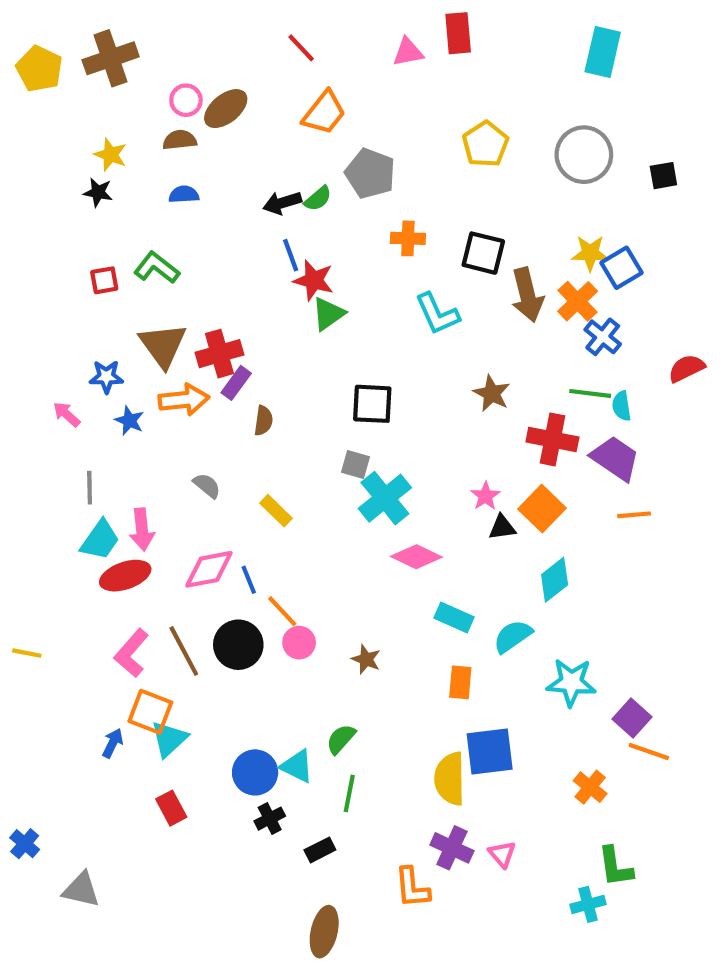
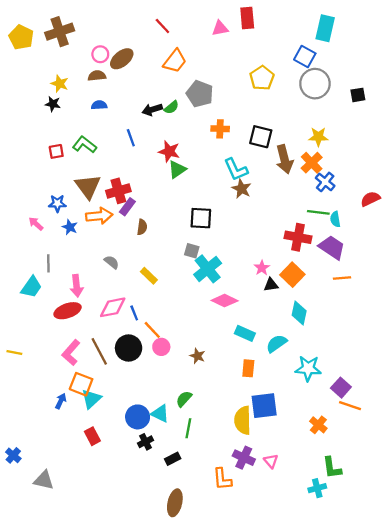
blue line: (291, 255) -> (131, 138), moved
blue square: (622, 268) -> (305, 56), moved, turned -30
brown star: (492, 393) -> (242, 189), moved
cyan trapezoid: (100, 540) -> (31, 287), moved
cyan diamond: (555, 580) -> (299, 313), turned -40

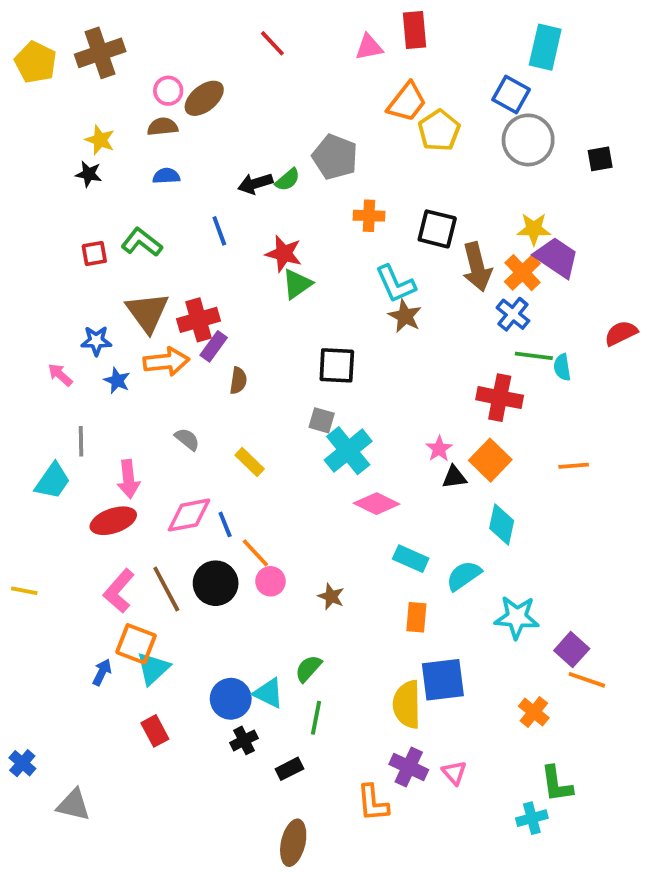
orange trapezoid: (175, 61) -> (407, 102), moved
blue cross: (325, 182) -> (513, 314), moved
purple trapezoid: (332, 247) -> (557, 257), moved

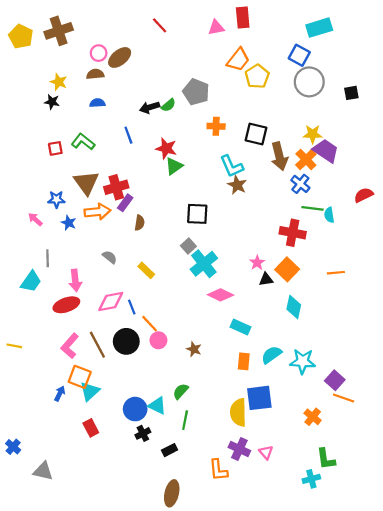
cyan rectangle: (545, 47) -> (319, 28), turned 60
gray square: (322, 420) -> (188, 246), turned 32
cyan semicircle: (464, 576) -> (272, 355), moved

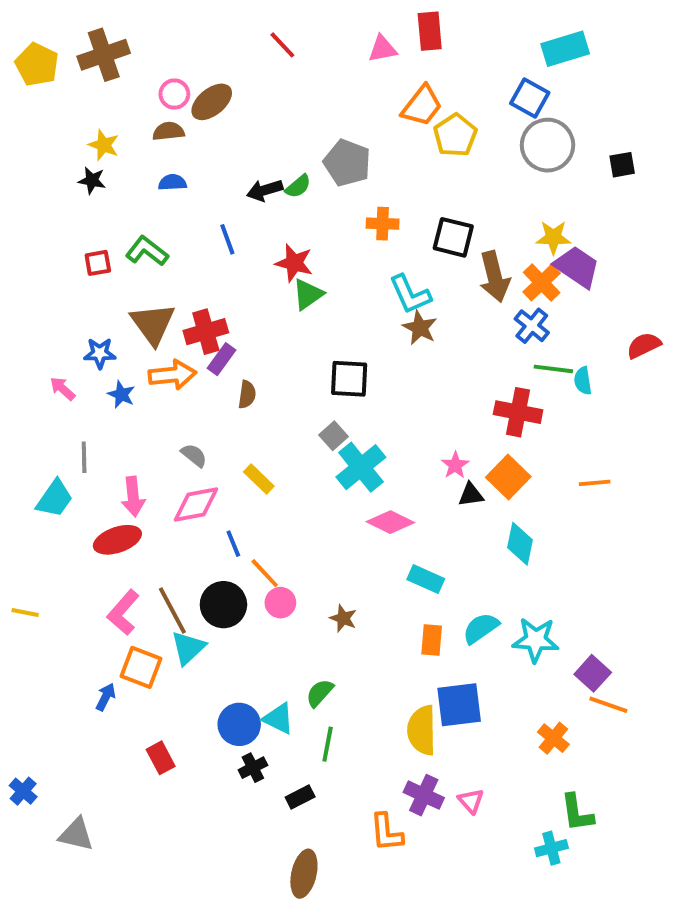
pink diamond: (111, 301) -> (196, 504), moved
cyan triangle: (90, 391) -> (188, 648), moved

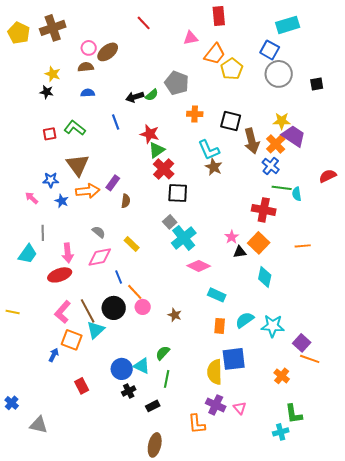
pink triangle: (383, 49) -> (191, 38), moved
red cross: (206, 332) -> (164, 169), moved, turned -30

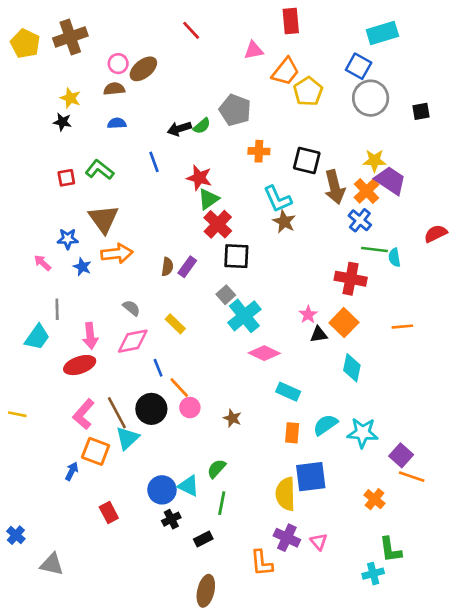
purple rectangle: (113, 183) -> (187, 267), moved

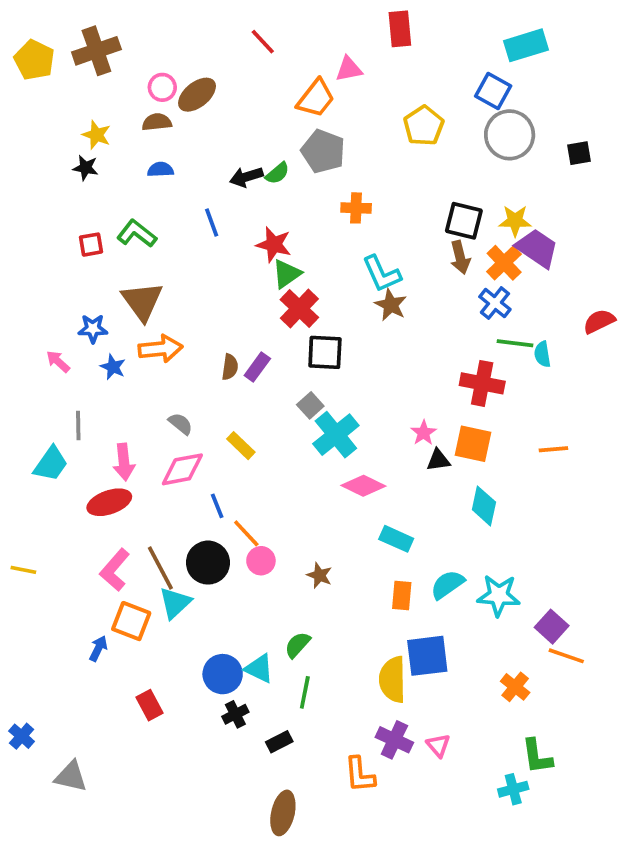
orange trapezoid: (286, 72) -> (316, 98), moved
black square: (307, 160) -> (464, 221), moved
brown arrow: (335, 187) -> (460, 257), size x0.7
orange square: (344, 323) -> (473, 444), turned -32

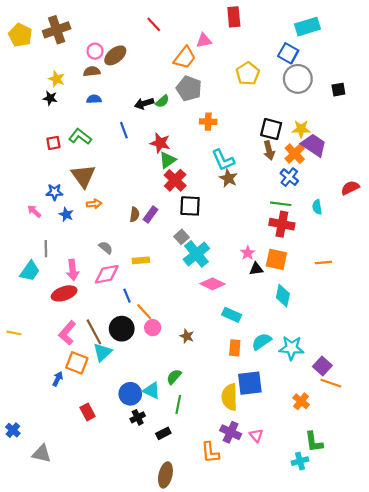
green line: (515, 343) -> (281, 204), moved
orange arrow: (160, 349) -> (94, 204), size x0.6
yellow rectangle: (241, 446) -> (141, 260), turned -49

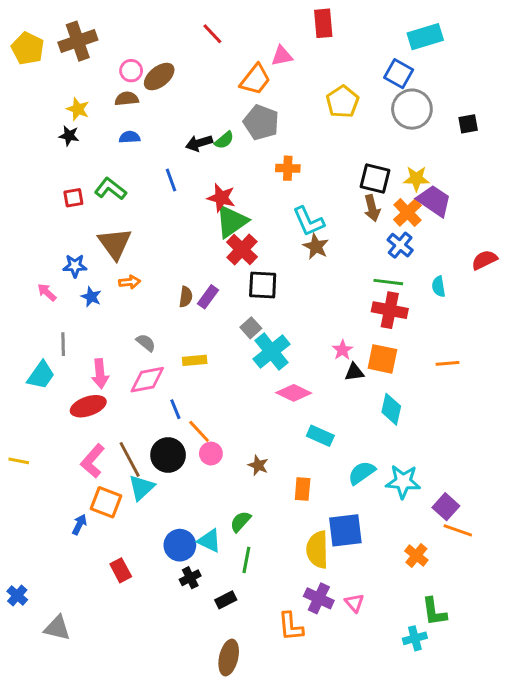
green triangle: (168, 160) -> (232, 221), size x1.4
orange rectangle: (235, 348) -> (303, 489), moved

